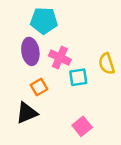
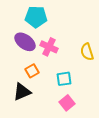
purple ellipse: (30, 51) -> (25, 42), turned -45
cyan square: (78, 77) -> (64, 79), moved

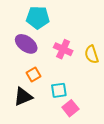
pink cross: (49, 47) -> (63, 49), moved
cyan square: (64, 79) -> (59, 90), moved

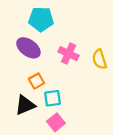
cyan square: (59, 90) -> (52, 98), moved
pink square: (70, 108) -> (56, 122), moved

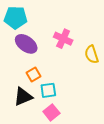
cyan pentagon: (41, 19) -> (16, 18), moved
pink cross: (69, 54) -> (63, 39), moved

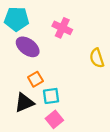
pink cross: (63, 39) -> (62, 28), moved

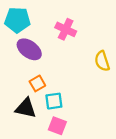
black triangle: (24, 103) -> (26, 108), turned 35
pink square: (54, 119) -> (57, 126), turned -30

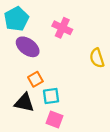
cyan pentagon: (17, 20) -> (16, 19), turned -30

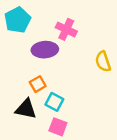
purple ellipse: (28, 47) -> (45, 50), moved, turned -40
cyan square: (51, 96) -> (54, 102), turned 36

